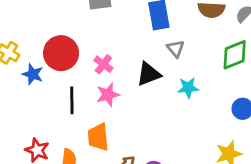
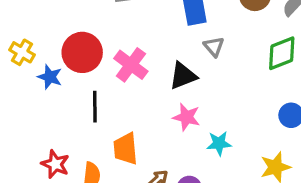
pink cross: (103, 64) -> (131, 65), size x1.5
cyan star: (188, 88) -> (219, 143), moved
pink star: (108, 95) -> (187, 117), moved, turned 30

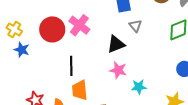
pink cross: (131, 65) -> (79, 25), moved
blue star: (50, 77) -> (22, 50), moved
black line: (95, 107) -> (71, 66), moved

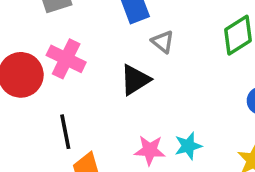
pink star: (118, 70) -> (150, 150), moved

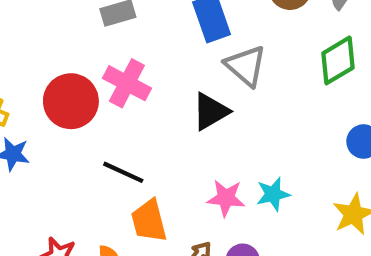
gray triangle: (163, 42) -> (246, 66), size x1.5
black line: (65, 132) -> (123, 172), turned -56

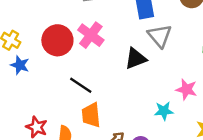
pink star: (226, 198) -> (187, 89), moved

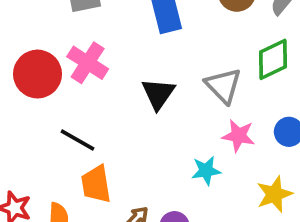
gray triangle: (160, 36) -> (223, 86), moved
black triangle: (136, 58) -> (158, 94), turned -30

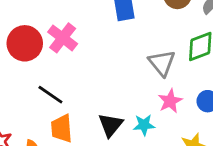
black triangle: (158, 94) -> (111, 125), moved
pink star: (238, 136) -> (170, 101), turned 30

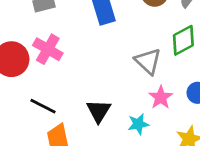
black triangle: (111, 125) -> (99, 111), moved

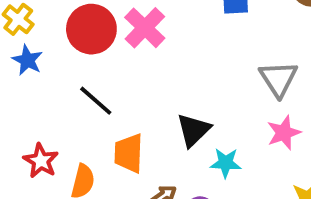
black line: (43, 106) -> (96, 101), moved
cyan star: (138, 124) -> (226, 163), moved

